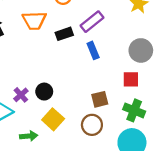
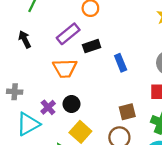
orange trapezoid: (34, 20) -> (65, 68), moved
purple rectangle: (92, 22) -> (68, 34), moved

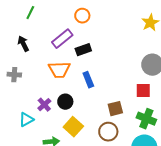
blue rectangle: (121, 63) -> (88, 80), moved
gray cross: (15, 92) -> (14, 75), moved
cyan triangle: (28, 124) -> (26, 120), size x0.7

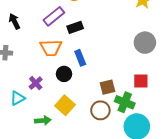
red square: (143, 91) -> (141, 81), moved
black circle: (65, 102) -> (64, 74), moved
green cross: (146, 119) -> (125, 102), moved

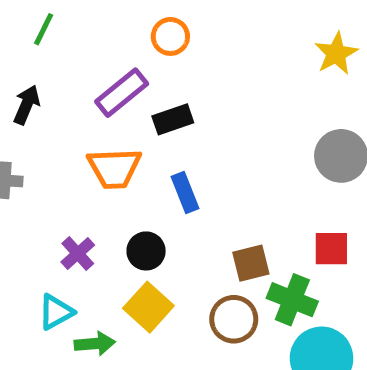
black arrow: (14, 21) -> (27, 105), turned 49
black circle: (64, 74) -> (146, 251), moved
cyan triangle: (17, 98) -> (56, 312), moved

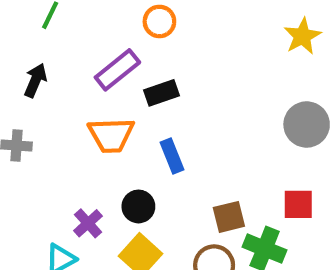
purple cross: (78, 253) -> (88, 223), moved

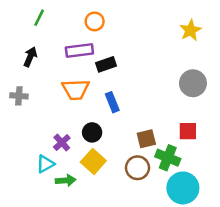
orange circle: (159, 21) -> (95, 21), moved
purple rectangle: (117, 70) -> (79, 50), turned 32

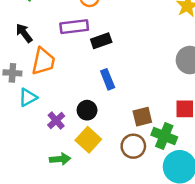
black arrow: (30, 57) -> (24, 33), turned -60
orange trapezoid: (76, 90) -> (43, 61), moved, turned -76
cyan triangle: (45, 164) -> (28, 97), moved

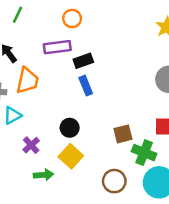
blue rectangle: (108, 79) -> (86, 86), moved
purple cross: (56, 120) -> (31, 145), moved
brown circle: (133, 146) -> (114, 181), moved

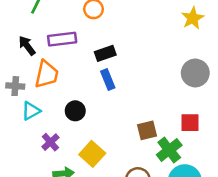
purple rectangle: (57, 47) -> (62, 39), moved
black circle: (70, 128) -> (75, 111), moved
green cross: (144, 153) -> (169, 150), turned 30

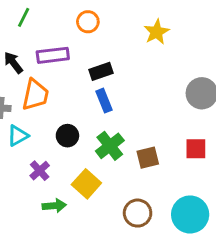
yellow star: (193, 18) -> (157, 32), moved
green cross: (169, 150) -> (110, 146), moved

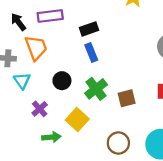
orange trapezoid: (35, 95) -> (36, 48), turned -32
cyan triangle: (18, 136) -> (22, 81), turned -36

